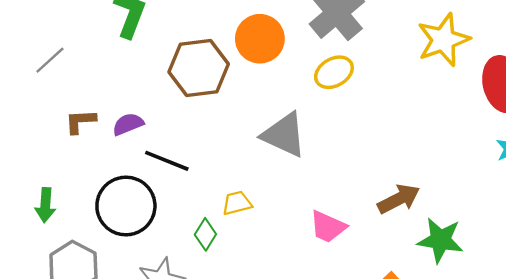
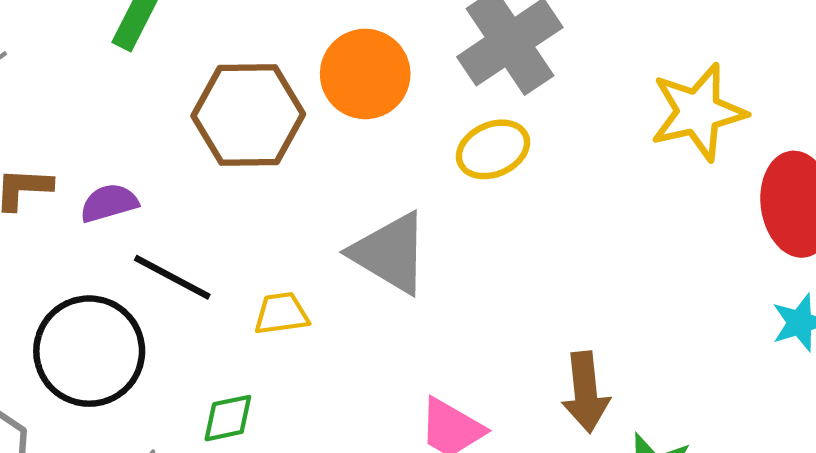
brown arrow: (399, 199) -> (586, 392), turned 105
yellow trapezoid: (237, 203) -> (281, 314), moved
green diamond: (205, 234) -> (228, 418), turned 40

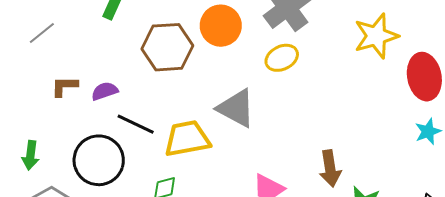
yellow trapezoid: (281, 314) -> (187, 139), size x1.8

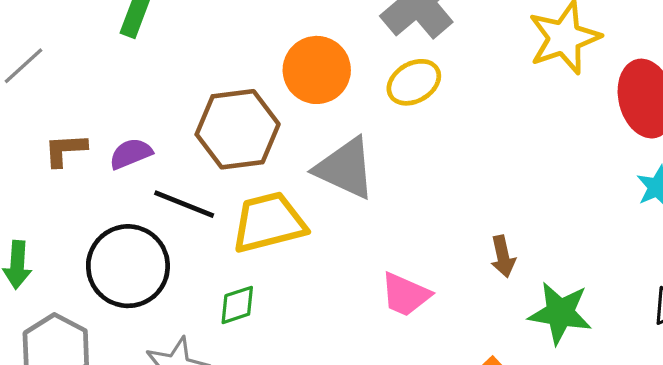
orange circle: (221, 26) -> (317, 70), moved
brown hexagon: (167, 47) -> (238, 129), moved
brown arrow: (330, 168) -> (503, 256), size x0.7

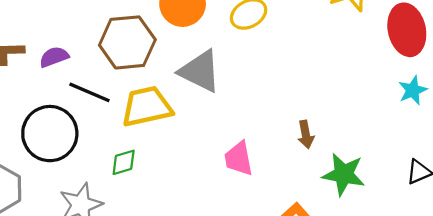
pink trapezoid: (406, 295) -> (239, 159), turned 54

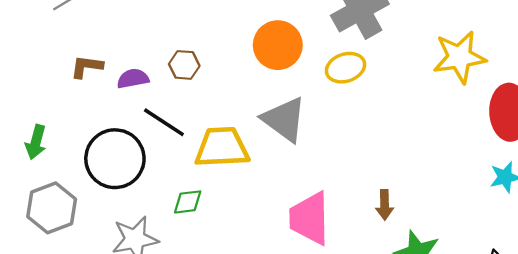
brown hexagon: (127, 42) -> (184, 65), moved, size x0.5
pink trapezoid: (239, 159) -> (309, 218), size x1.4

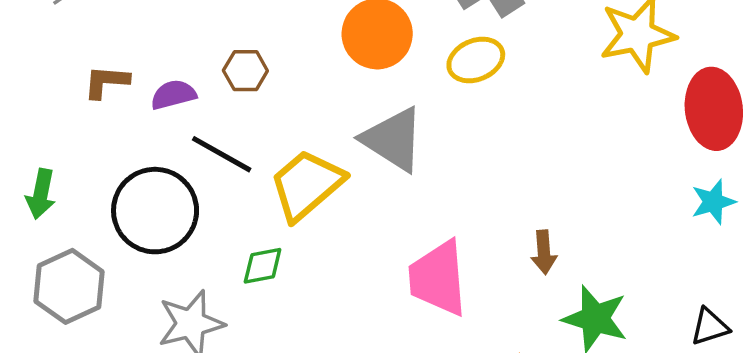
yellow trapezoid: (222, 147) -> (307, 185), turned -34

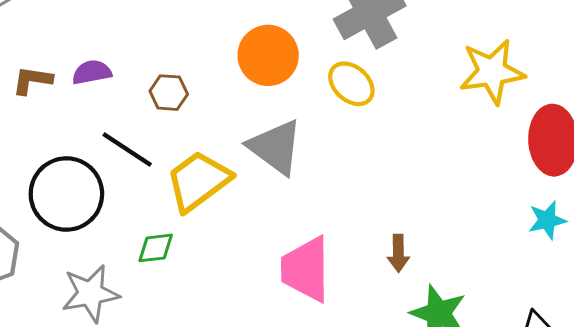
yellow ellipse: (476, 60) -> (351, 84), turned 60
brown hexagon: (245, 71) -> (169, 93), moved
purple semicircle: (173, 95) -> (92, 72), moved

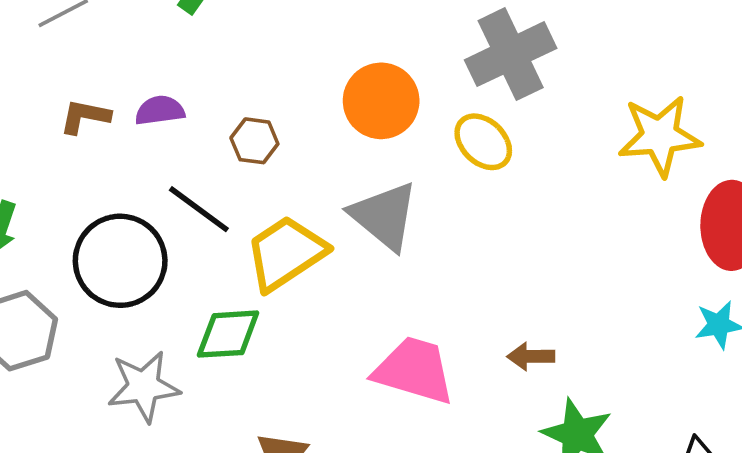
green diamond: (156, 248) -> (228, 334), size x1.4
brown arrow: (398, 253) -> (531, 356), turned 87
pink trapezoid: (306, 269) -> (414, 370), turned 104

